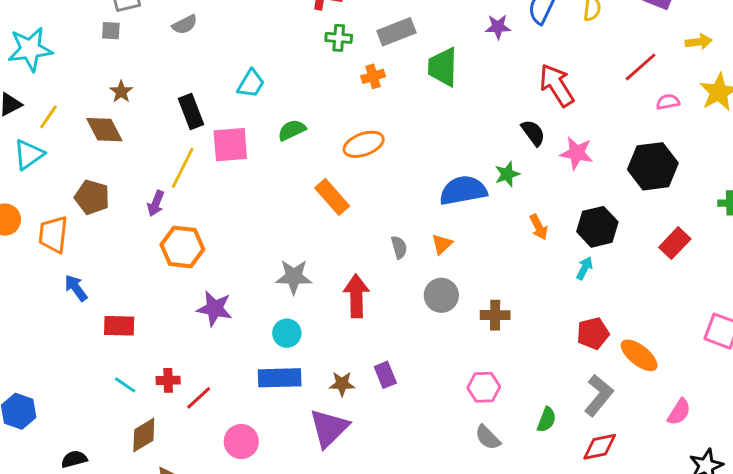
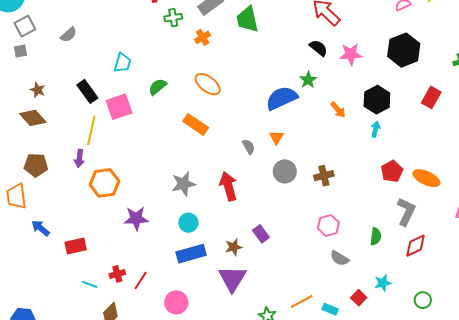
orange ellipse: (364, 144) -> (208, 84), turned 72

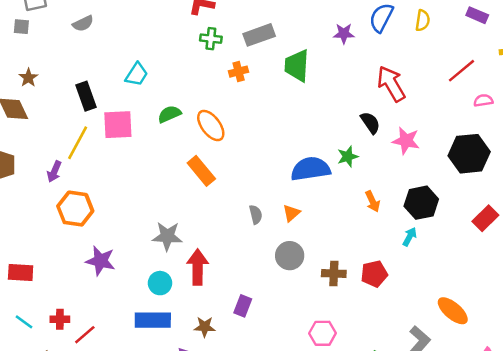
orange ellipse: (208, 84) -> (211, 126), moved
red pentagon: (392, 171) -> (374, 274), moved
red arrow: (228, 186) -> (198, 267), moved
purple rectangle: (261, 234) -> (243, 306), moved, turned 42

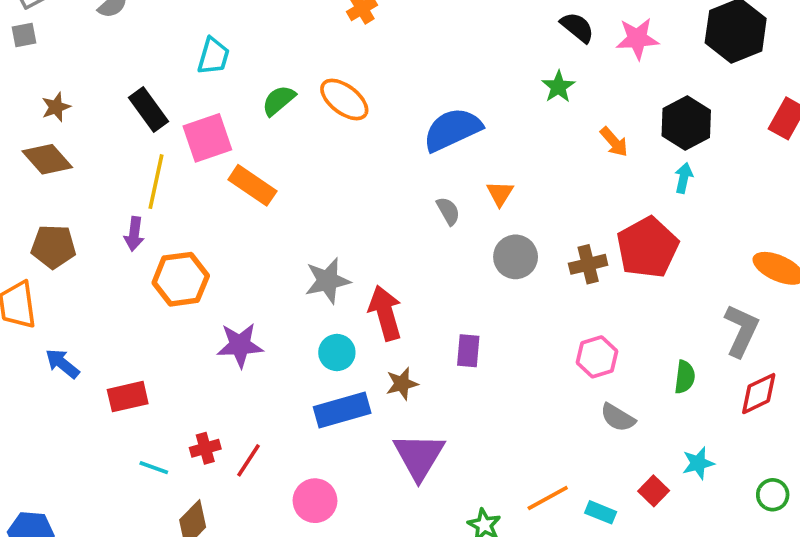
brown star: (28, 78) -> (56, 107), turned 30
blue semicircle: (311, 169) -> (452, 130), moved
orange rectangle: (201, 171) -> (252, 185), moved
red pentagon: (374, 274) -> (647, 247), size x1.5
brown star: (205, 327) -> (402, 384), moved

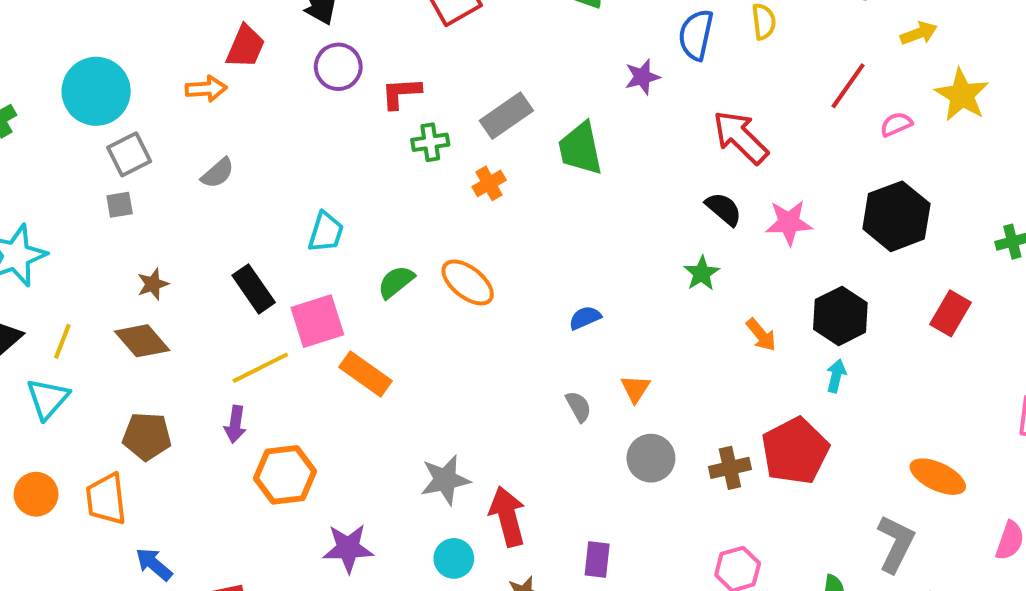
blue semicircle: (452, 130) -> (585, 318), size x0.5
yellow line: (156, 182) -> (260, 368), turned 50

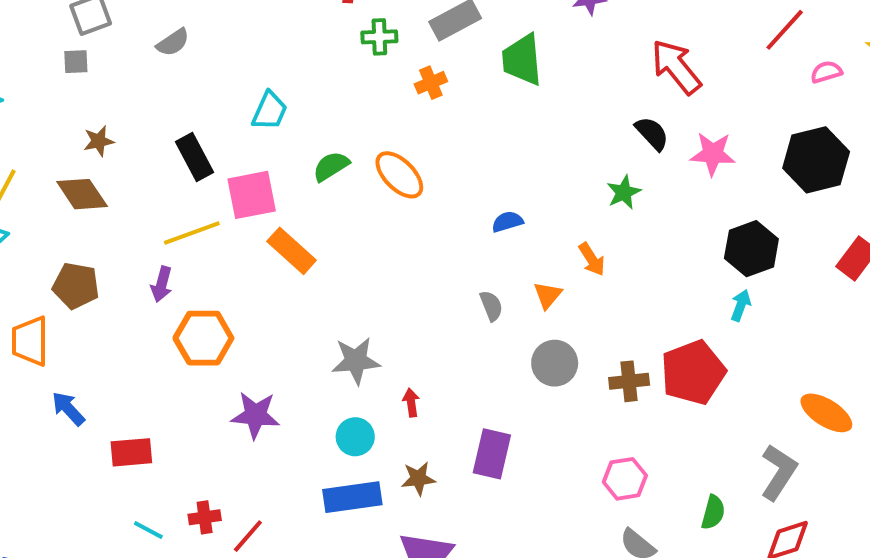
orange arrow: (761, 335) -> (592, 259), moved
red arrow: (507, 516) -> (411, 403), size x0.5
purple rectangle: (597, 560) -> (492, 454), size x1.4

